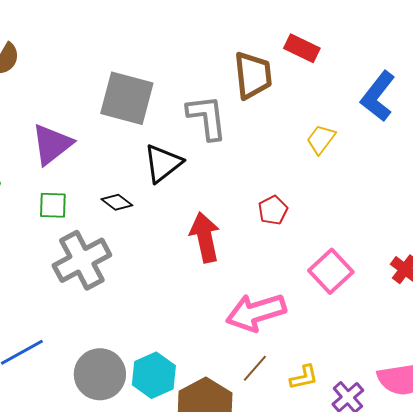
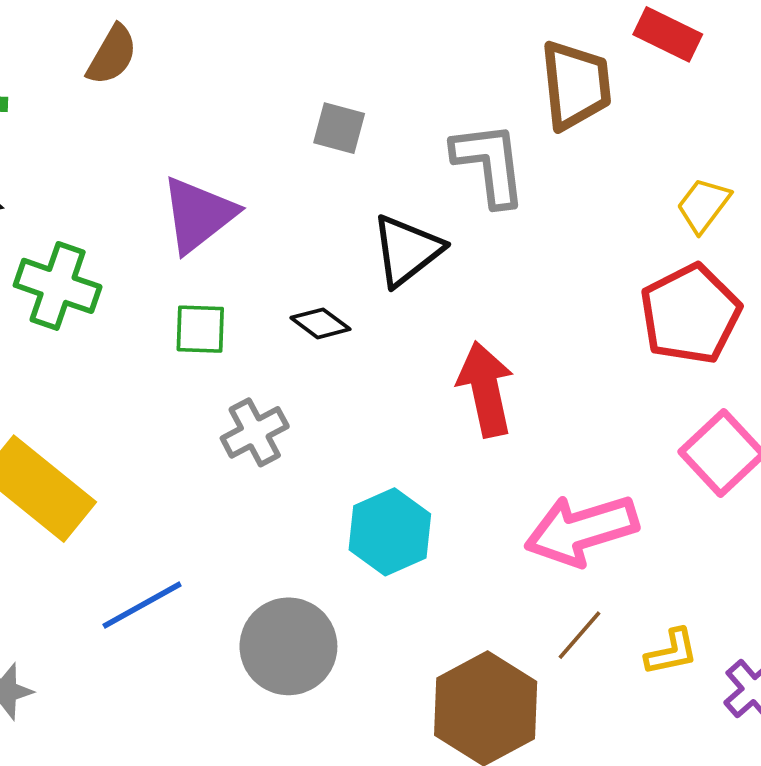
gray square: (127, 98) -> (339, 128), size x0.5
red pentagon: (273, 210) -> (690, 314), moved, size x1.8
gray cross: (82, 260) -> (255, 432), size x0.6
cyan hexagon: (154, 375) -> (390, 532), moved

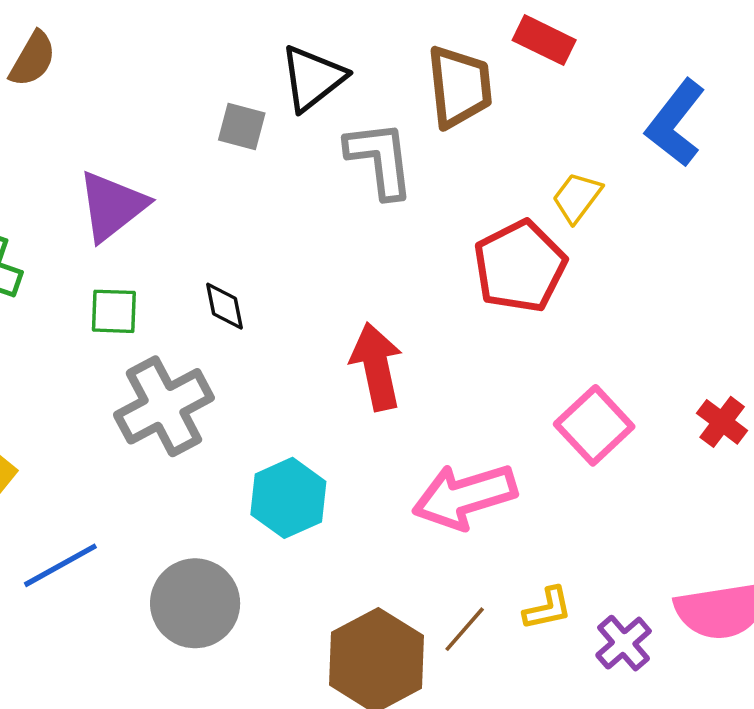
black triangle: (407, 250) -> (313, 78), moved
red pentagon: (690, 314) -> (520, 266), moved
black diamond: (320, 323) -> (224, 306), turned 42
gray cross: (255, 432) -> (164, 406), size x1.6
brown line: (579, 635) -> (465, 629), moved

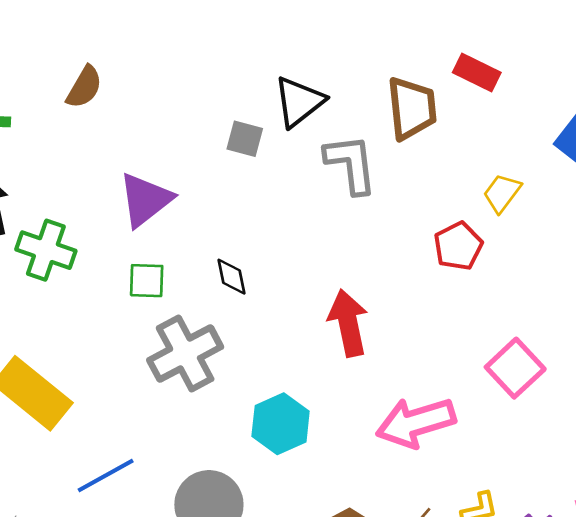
red pentagon: (520, 266) -> (458, 246), size x0.7

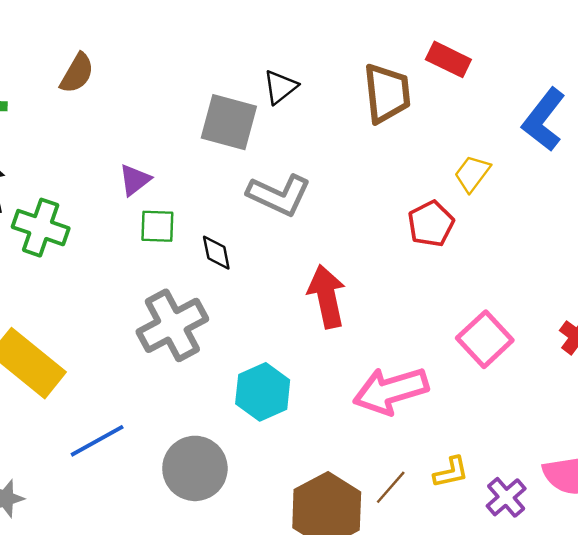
black triangle: (299, 102) -> (280, 87), size x0.7
gray square: (245, 139) -> (229, 122), size x1.6
gray L-shape: (351, 164) -> (279, 195), moved, turned 122
purple triangle: (145, 200) -> (135, 180), size x0.6
green square: (147, 281) -> (157, 226), moved

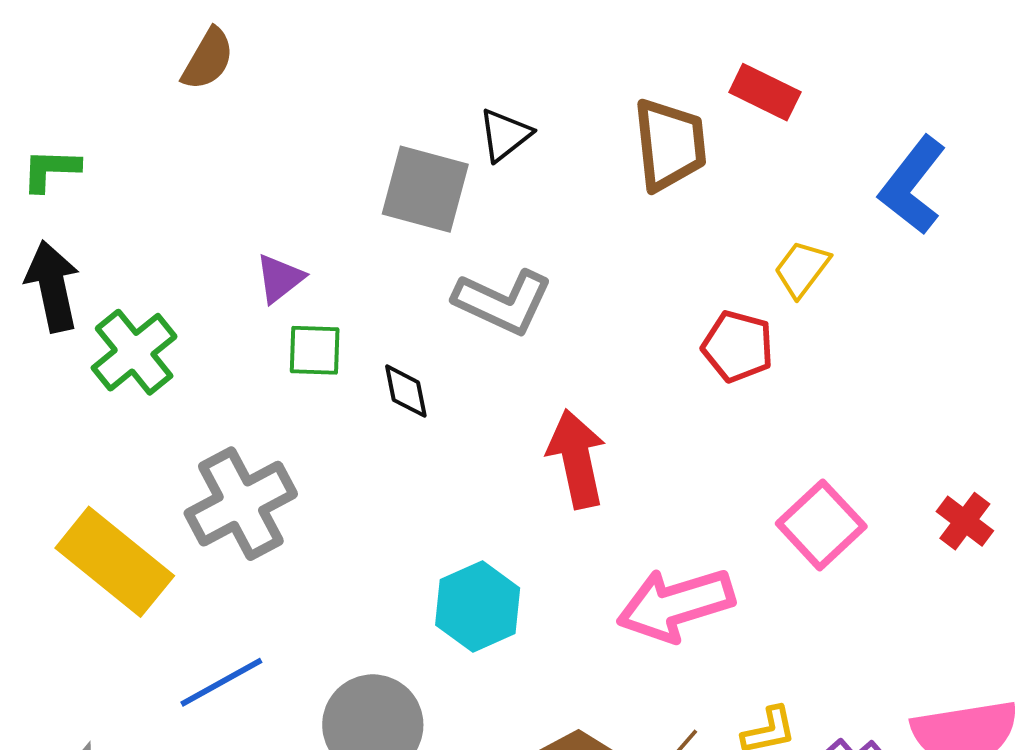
brown semicircle: (77, 73) -> (208, 59), moved
red pentagon: (431, 224) -> (738, 346), turned -30
green cross: (41, 228) -> (134, 352), turned 32
gray cross: (172, 325) -> (241, 504), moved

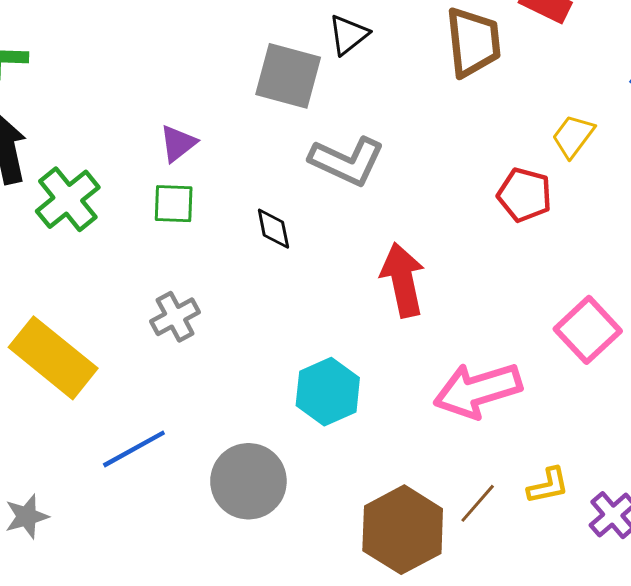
green square: (315, 350) -> (174, 204), moved
gray cross: (241, 504) -> (175, 317), moved, size x0.6

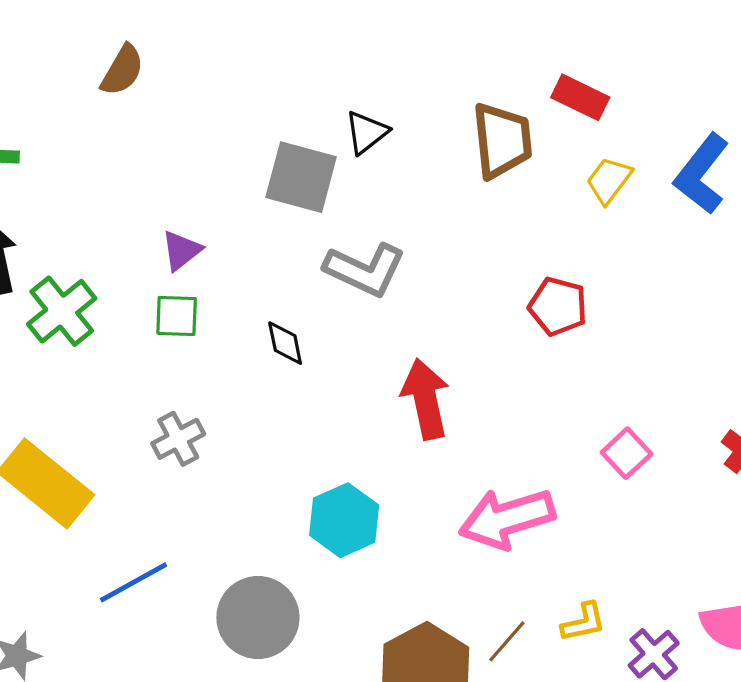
yellow trapezoid: (573, 136) -> (609, 180), moved
pink square: (588, 330) -> (627, 453), size x0.7

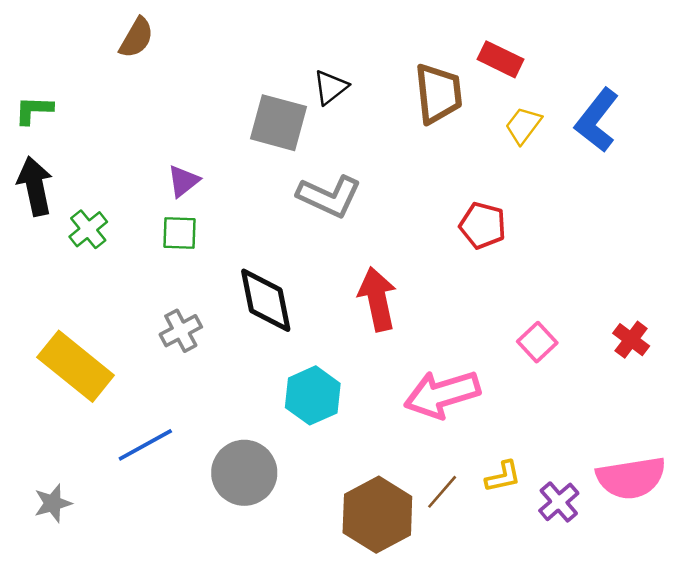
green cross: (62, 311) -> (88, 229), size x0.7
black diamond: (285, 343) -> (266, 300), moved, size x1.8

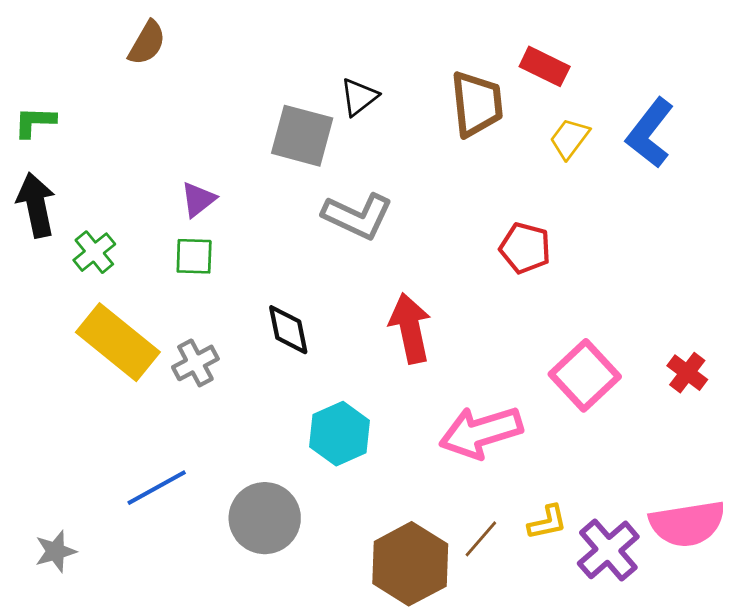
black diamond: (266, 300) -> (288, 330), size x0.7
pink square: (537, 342) -> (585, 375), size x1.6
yellow rectangle: (76, 366) -> (118, 342), moved
purple cross: (559, 502) -> (608, 550), size x1.4

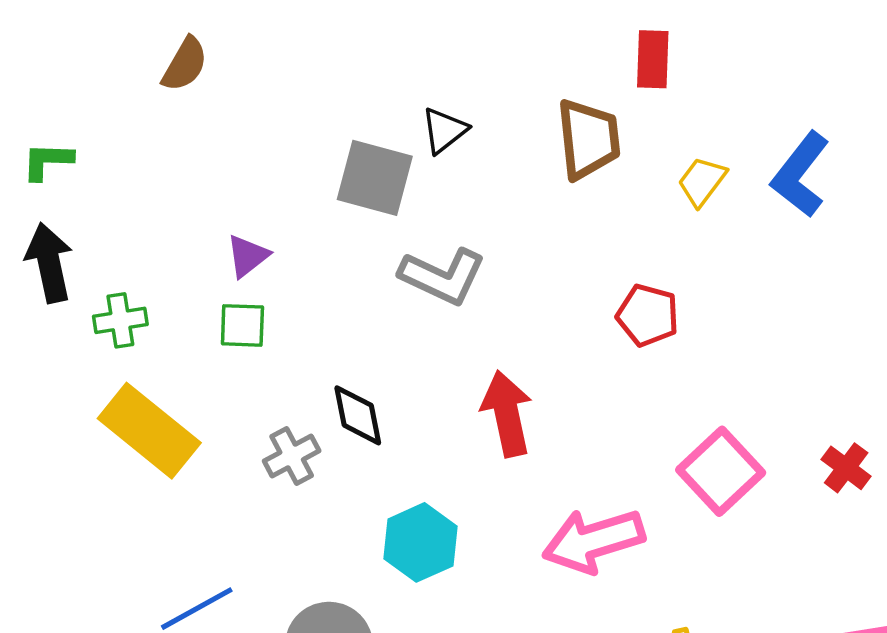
red rectangle: (545, 66) -> (653, 59), moved, turned 66
green cross: (94, 252) -> (120, 320), turned 30
gray cross: (195, 363) -> (292, 456), moved

